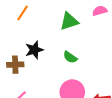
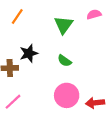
green triangle: (69, 21) -> (63, 25), turned -36

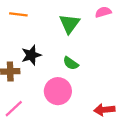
orange line: (17, 17) -> (18, 14), turned 63
pink circle: (67, 95) -> (58, 91), moved

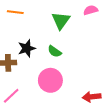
green semicircle: (71, 63) -> (55, 51), moved

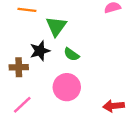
green triangle: (61, 20) -> (56, 26), moved

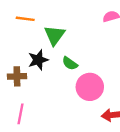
pink circle: (67, 87) -> (90, 87), moved
pink line: (22, 105) -> (21, 114), turned -36

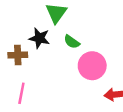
black star: (38, 60) -> (39, 38), turned 30

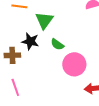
pink line: (21, 93) -> (15, 87), turned -30

